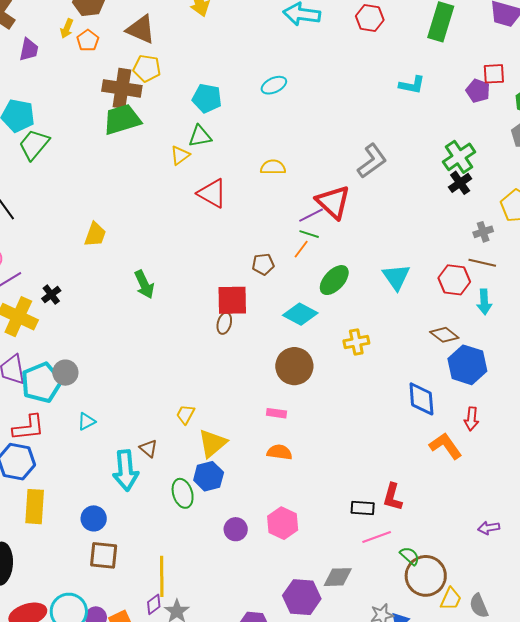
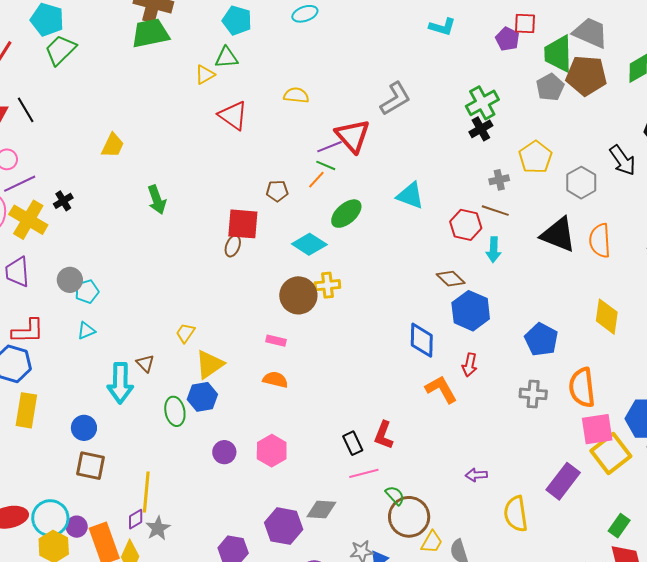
cyan triangle: (396, 277) -> (410, 196), moved, turned -40
yellow cross: (356, 342) -> (327, 285), moved
cyan pentagon: (41, 383) -> (87, 292), moved, size x0.6
black rectangle: (363, 508) -> (353, 443), turned 55

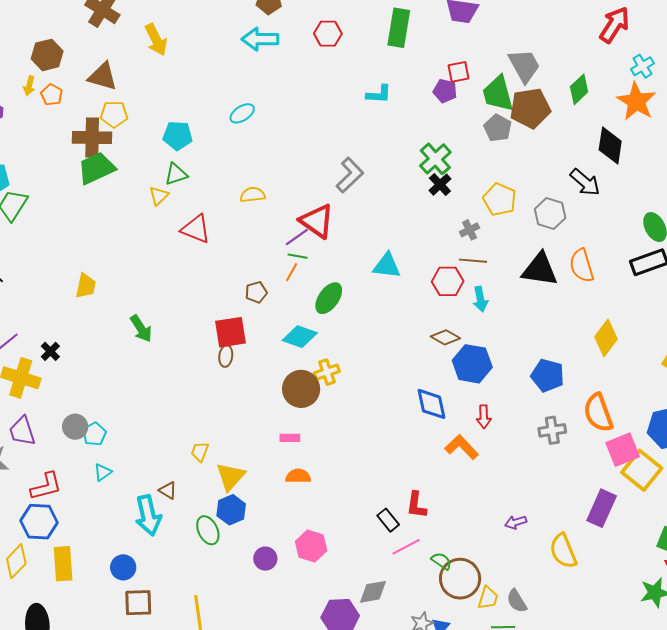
gray trapezoid: (590, 33) -> (524, 66), turned 51
yellow diamond: (607, 317) -> (606, 338), turned 42

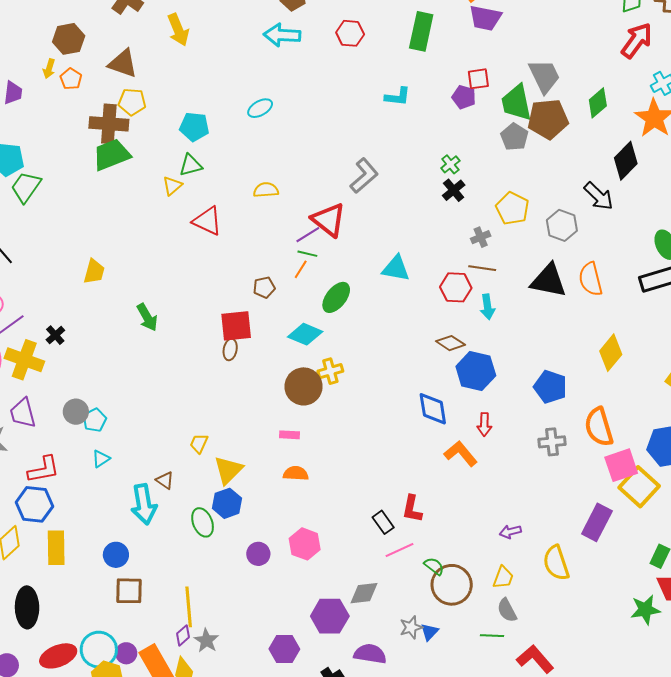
black diamond: (610, 145) -> (626, 161), turned 33
green cross: (435, 159) -> (450, 164), size x0.6
yellow trapezoid: (488, 598) -> (503, 577), moved

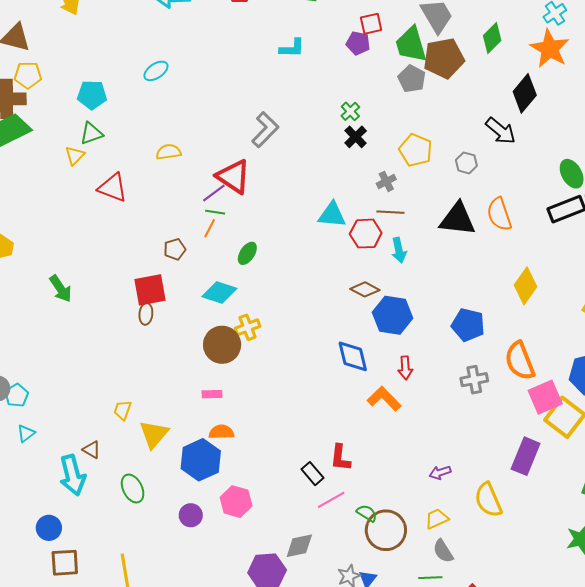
gray hexagon: (562, 225) -> (466, 163), size x0.7
cyan triangle: (396, 268) -> (332, 215), moved
green ellipse: (336, 297) -> (247, 253), size x0.7
blue hexagon: (227, 503) -> (201, 460), moved, size x1.4
yellow trapezoid: (503, 577) -> (437, 519), turned -130

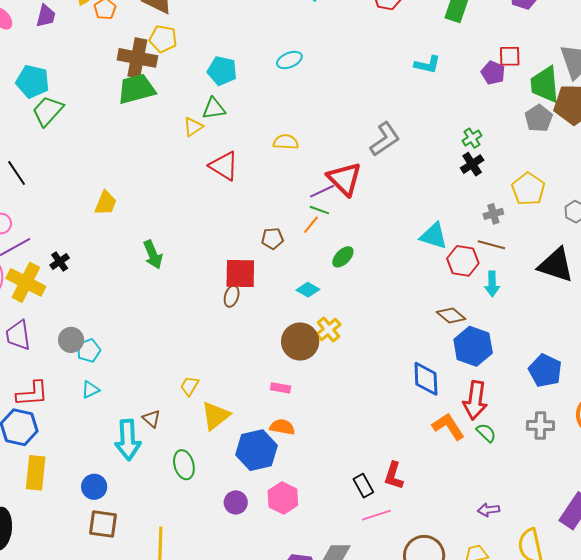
cyan diamond: (219, 292) -> (308, 290), size x0.7
yellow cross: (248, 327) -> (329, 329), turned -30
red arrow: (405, 368) -> (475, 400), size x1.6
green semicircle: (367, 513) -> (486, 433), moved

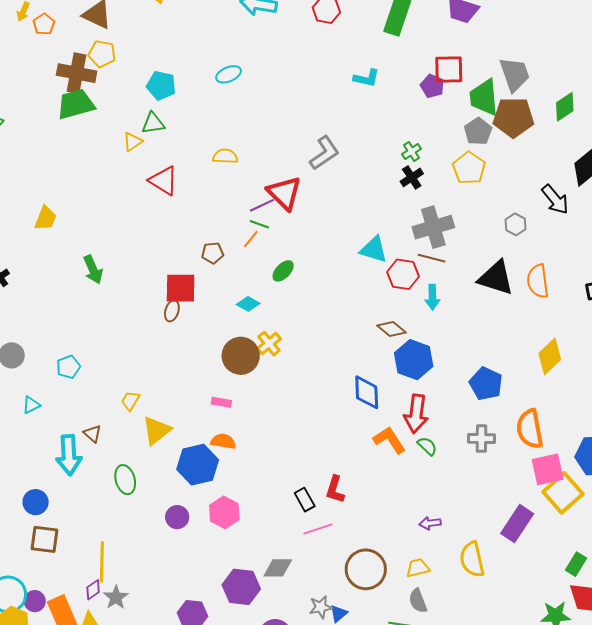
red square: (510, 56) -> (449, 69), size x1.4
yellow pentagon: (528, 189) -> (469, 168), moved
gray cross: (493, 214) -> (433, 227), size x2.0
cyan pentagon: (89, 350) -> (68, 367), moved

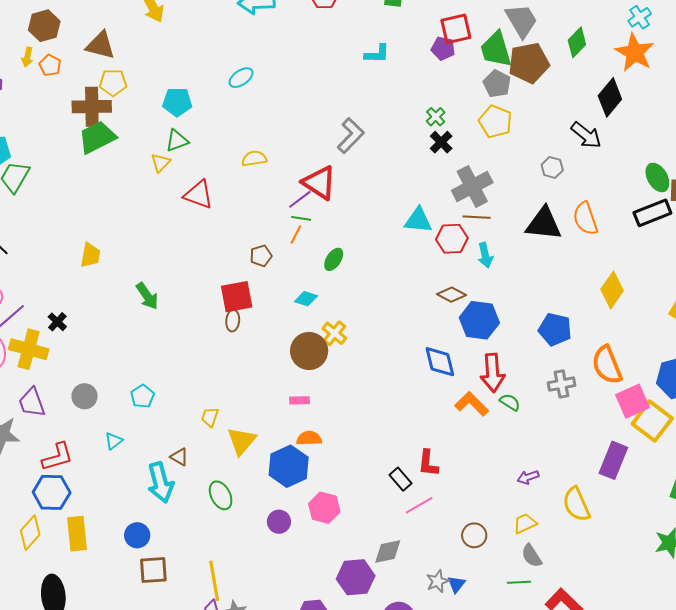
brown circle: (366, 569) -> (474, 535), size x0.6

